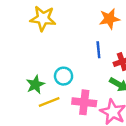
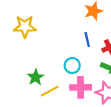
yellow star: (43, 18) -> (25, 27), moved
cyan circle: (64, 76) -> (72, 66), moved

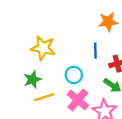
yellow star: (25, 27) -> (43, 48), moved
pink cross: (81, 87) -> (78, 100), turned 30

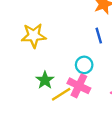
yellow star: (43, 48) -> (34, 36), moved
pink cross: (78, 100) -> (79, 86), moved

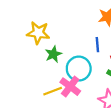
cyan circle: (84, 65) -> (79, 69), size x1.5
green star: (45, 80) -> (53, 54), moved

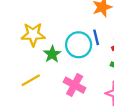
cyan circle: (79, 69) -> (79, 45), moved
yellow line: (53, 91) -> (31, 80), moved

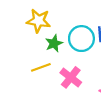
yellow line: (31, 80) -> (41, 67), moved

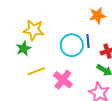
green star: (54, 43) -> (24, 48), moved

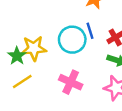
yellow star: (34, 30) -> (34, 48), moved
yellow line: (36, 71) -> (22, 81), moved

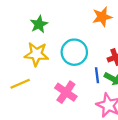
blue line: (90, 31) -> (97, 75), moved
green star: (17, 56) -> (39, 24), moved

